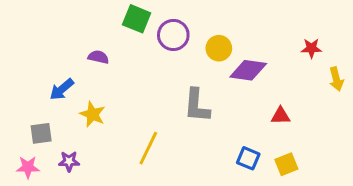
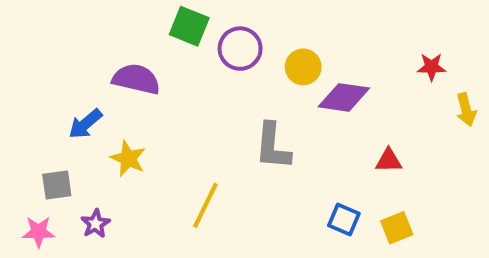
purple semicircle: (98, 57) -> (136, 79), size x1.6
purple star: (69, 161) -> (96, 224), turned -30

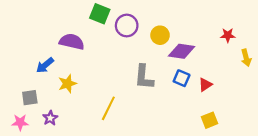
yellow star: (128, 159) -> (67, 84), turned 30
red triangle: (389, 161) -> (205, 85), turned -32
blue square: (344, 220) -> (182, 78), moved

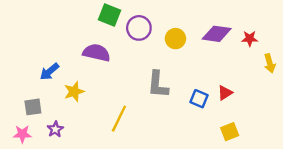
purple semicircle: (72, 42) -> (97, 53), moved
purple diamond: (182, 51) -> (217, 34), moved
blue square: (182, 78) -> (199, 99), moved

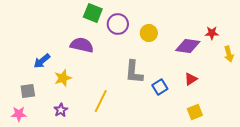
purple diamond: (217, 34) -> (188, 46), moved
blue square: (199, 99) -> (160, 87), moved, turned 35
purple star: (55, 129) -> (61, 110), moved

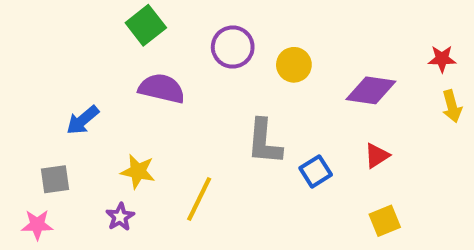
green square: (93, 13) -> (146, 25), moved, turned 30
red star: (212, 33) -> (442, 59), moved
yellow star: (63, 78) -> (138, 171), moved, turned 30

